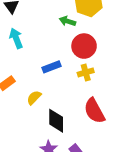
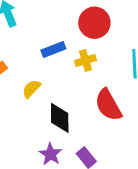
yellow cross: (86, 72) -> (86, 61), moved

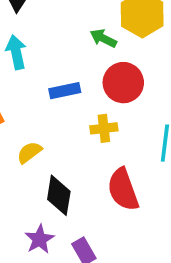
blue rectangle: (53, 49) -> (65, 91), moved

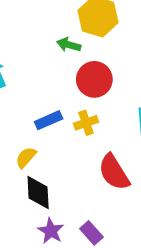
blue rectangle: (65, 91) -> (49, 120), moved
black diamond: (59, 195) -> (38, 192), moved

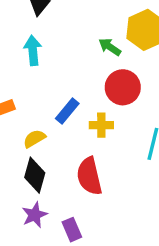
blue rectangle: (49, 120) -> (67, 111), turned -45
red semicircle: (114, 172) -> (89, 176), moved

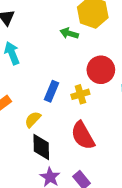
red circle: (123, 87) -> (101, 70), moved

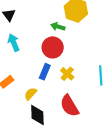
red circle: (101, 70) -> (53, 47), moved
yellow cross: (80, 94) -> (67, 74), turned -32

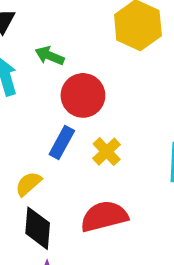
green arrow: (58, 27) -> (50, 56), moved
red semicircle: (69, 106) -> (104, 216), turned 100

